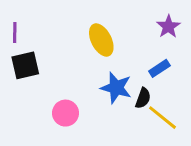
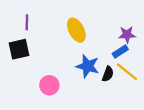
purple star: (168, 27) -> (127, 35), moved, turned 30
purple line: (15, 33) -> (27, 22), moved
yellow line: (162, 118) -> (127, 72), moved

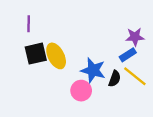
yellow ellipse: (76, 30) -> (56, 56), moved
black square: (19, 49) -> (36, 54), moved
pink circle: (49, 85) -> (81, 91), moved

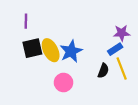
blue star: (93, 70) -> (71, 51), moved, turned 30
yellow line: (135, 76) -> (122, 69), turned 30
pink circle: (81, 91) -> (64, 82), moved

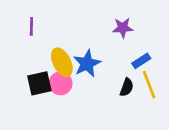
purple star: (122, 33) -> (123, 28), moved
black square: (32, 48) -> (39, 83), moved
pink circle: (64, 82) -> (61, 83), moved

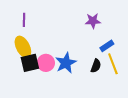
yellow ellipse: (62, 62) -> (23, 47), moved
blue star: (87, 64) -> (66, 63), moved

